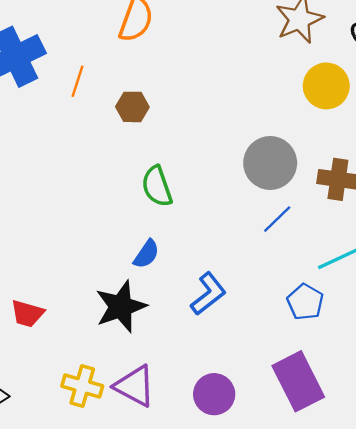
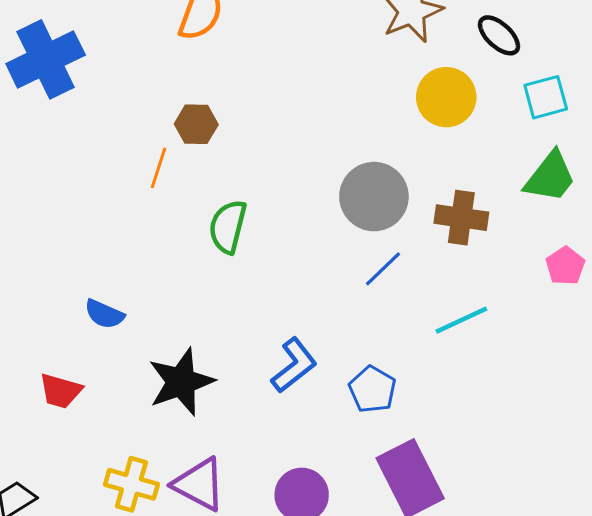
orange line: (78, 81) -> (159, 168), moved
green semicircle: (157, 186) -> (228, 227), turned 33
blue semicircle: (146, 254) -> (104, 314), moved, turned 80
blue pentagon: (305, 302) -> (372, 389), moved

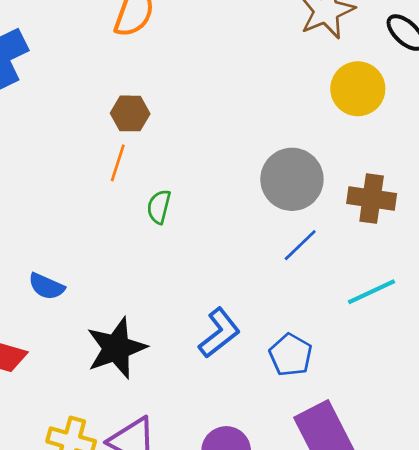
orange line: (159, 168) -> (118, 163), moved
green semicircle: (228, 227) -> (159, 207), size x0.7

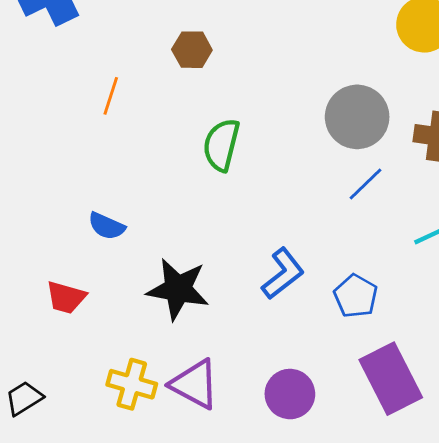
orange line: (118, 163) -> (111, 96), moved
green semicircle: (159, 207) -> (221, 145), size x1.5
black star: (116, 348) -> (178, 289), turned 30

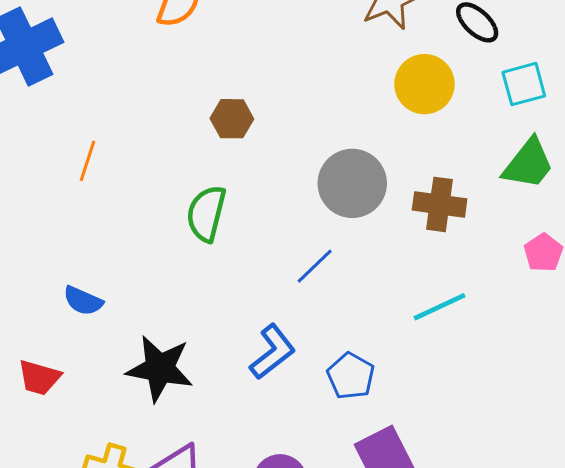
brown hexagon: (192, 50) -> (232, 119), moved
blue line: (365, 184) -> (315, 266), moved

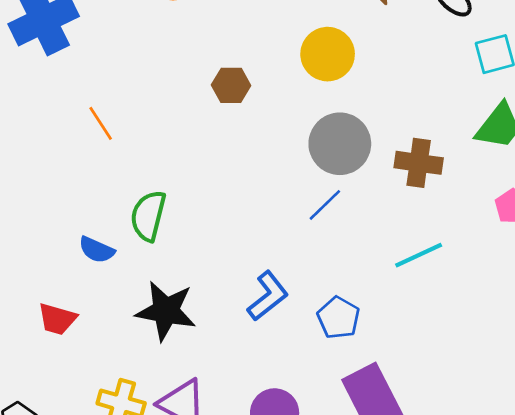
yellow circle: (424, 84) -> (328, 54), moved
orange line: (87, 161) -> (101, 123), turned -51
green semicircle: (206, 213) -> (148, 216), moved
blue line: (315, 266) -> (325, 205), moved

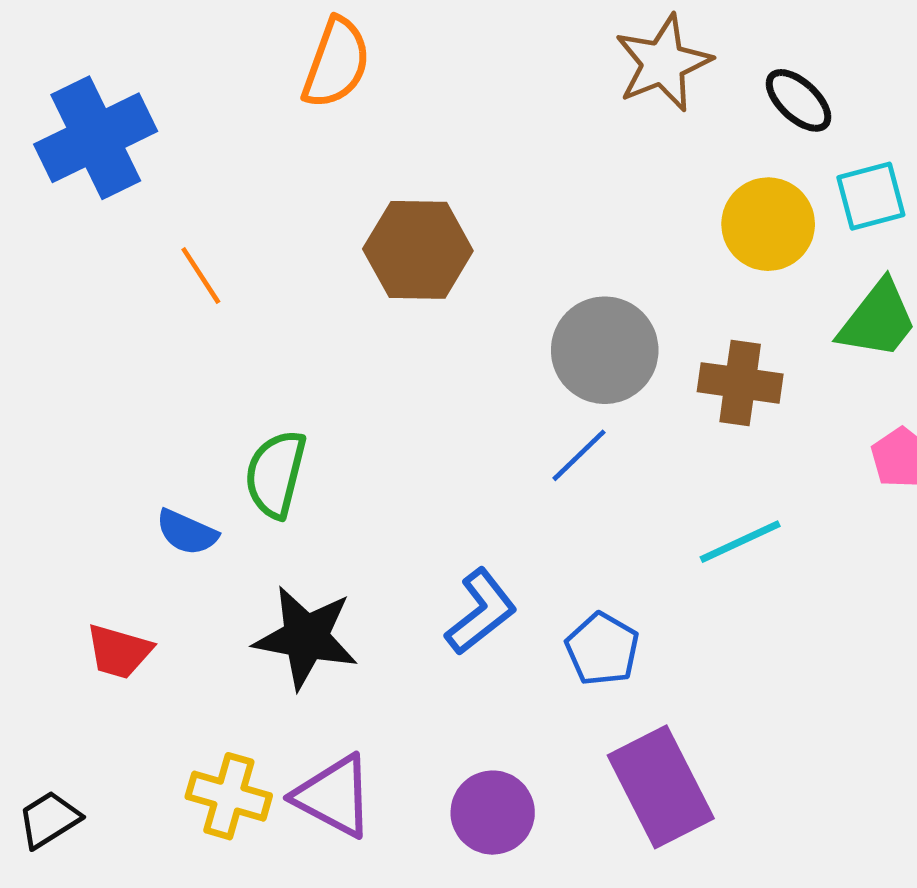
yellow circle: (328, 54) -> (768, 224), moved
brown hexagon: (231, 85) -> (418, 250), size x1.6
orange line: (101, 123) -> (201, 275), moved

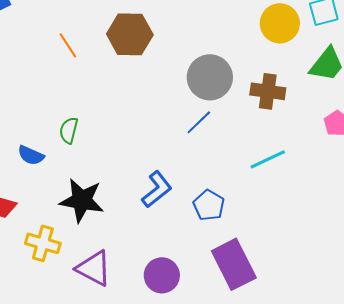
orange line: (201, 275) -> (68, 45), moved
green semicircle: (275, 474) -> (69, 130), size x0.7
yellow cross: (229, 796) -> (43, 243), moved

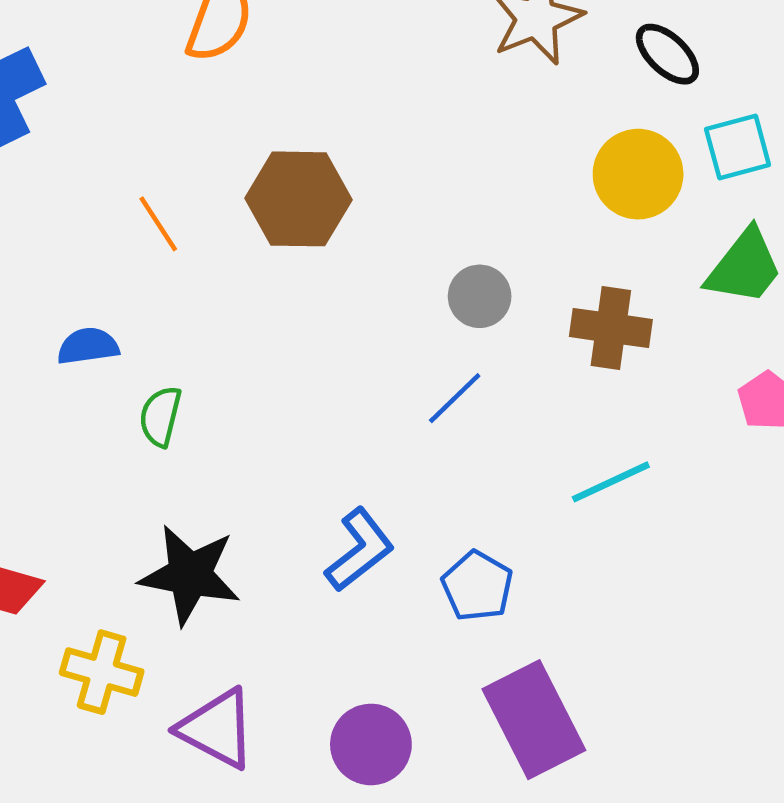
gray circle: (210, 77) -> (480, 296), size x0.6
blue semicircle: (31, 155) -> (88, 346), moved, turned 148

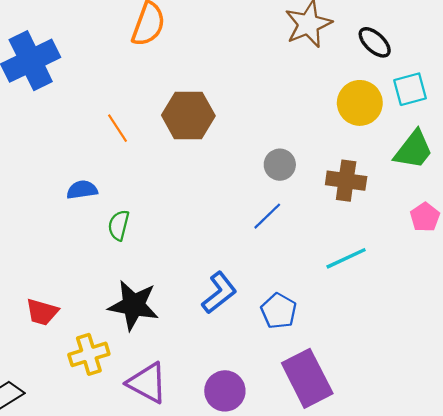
yellow cross: (102, 672) -> (89, 354), turned -33

